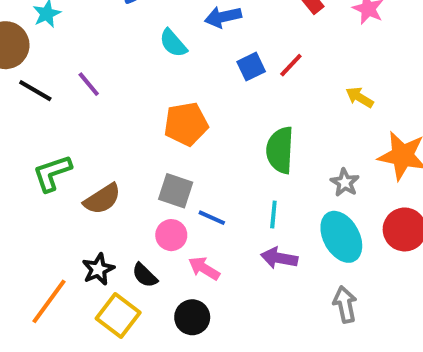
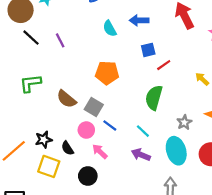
red line: (291, 65) -> (164, 65), moved
brown semicircle: (102, 199) -> (66, 99), moved, turned 60
cyan line: (273, 215) -> (143, 131), turned -64
yellow square: (118, 316) -> (49, 166), turned -30

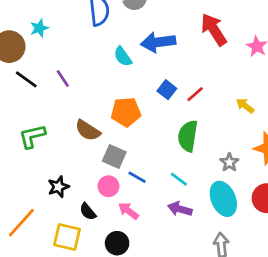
blue arrow: (139, 20) -> (158, 42), size x1.4
blue square: (148, 50) -> (167, 90), moved, turned -32
brown semicircle: (66, 99) -> (88, 130), moved
black star: (44, 140) -> (58, 187), moved

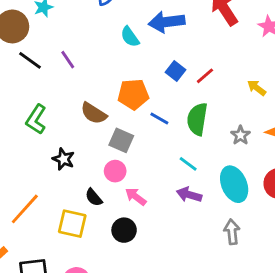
green L-shape: (32, 136) -> (36, 119), turned -44
gray star: (229, 162) -> (240, 135), moved
blue line: (137, 177) -> (159, 119), moved
black star: (58, 187) -> (63, 159), moved, turned -30

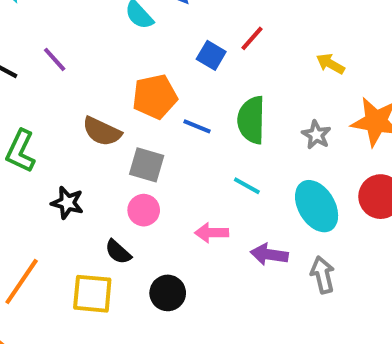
red line: (205, 76) -> (252, 38), moved
purple arrow: (189, 195) -> (269, 255), moved
pink arrow: (136, 197) -> (212, 233), moved, turned -30

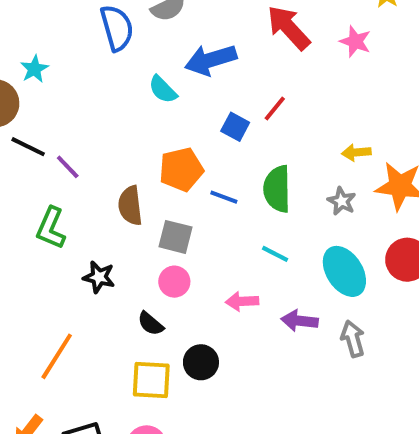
purple line: (55, 59) -> (68, 167), moved
yellow arrow: (330, 64) -> (356, 152), moved, turned -32
brown semicircle: (102, 131) -> (130, 206), turned 60
yellow square: (92, 294) -> (151, 380), moved

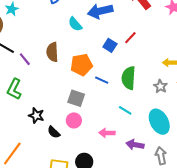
brown semicircle: (130, 206) -> (52, 52), moved
black semicircle: (151, 324) -> (54, 132), moved

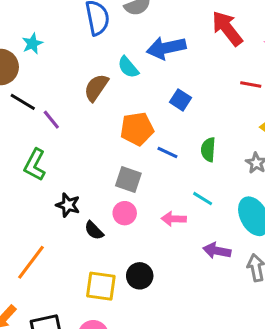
red line: (130, 38) -> (251, 84), moved, turned 56
brown semicircle: (52, 52) -> (96, 88), moved, turned 36
green semicircle: (129, 78) -> (208, 150), size x0.7
pink arrow: (107, 133) -> (174, 219), moved

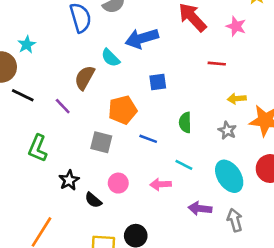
blue square: (181, 100) -> (158, 82), turned -36
purple line: (51, 120) -> (63, 106), moved
blue line: (167, 152) -> (148, 139), moved
gray square: (128, 179) -> (101, 142), moved
black star: (68, 205) -> (69, 180), turned 30

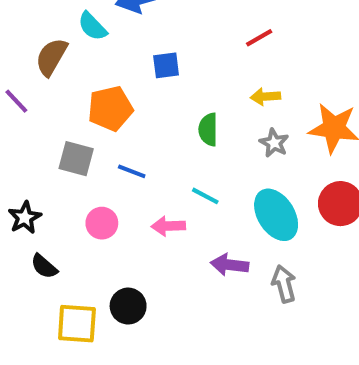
red line: (217, 64) -> (259, 38), turned -36
yellow arrow: (237, 99) -> (265, 97), moved
blue line: (148, 139) -> (132, 171), moved
black semicircle: (93, 200) -> (44, 266), moved

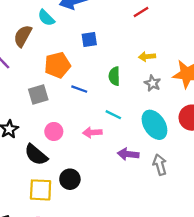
red line: (259, 38) -> (141, 12), moved
gray square: (76, 159) -> (38, 95), turned -30
blue line: (132, 171) -> (79, 89), moved
black semicircle: (44, 266) -> (36, 155), moved, size x1.5

